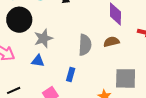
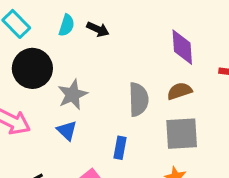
blue triangle: (38, 61) -> (67, 131), turned 40
gray square: (126, 78) -> (182, 134), moved

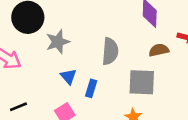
brown semicircle: (180, 91) -> (159, 50), moved
blue triangle: (67, 131) -> (68, 76), moved

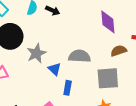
gray semicircle: (110, 51) -> (79, 56), turned -85
blue triangle: (68, 76) -> (55, 69), moved

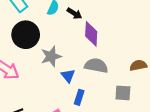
purple diamond: (108, 22) -> (91, 34), moved
gray square: (108, 78) -> (123, 93), size x0.7

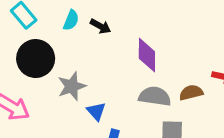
purple diamond: (91, 34) -> (147, 55), moved
gray semicircle: (96, 66) -> (155, 96), moved

